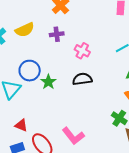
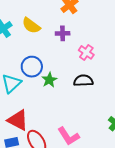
yellow semicircle: (25, 30) -> (31, 26), turned 54
red triangle: (21, 125) -> (18, 120), size x1.6

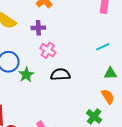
pink cross: (86, 52) -> (48, 50), moved

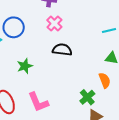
green star: (26, 75) -> (25, 66), moved

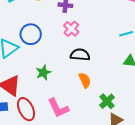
orange semicircle: (105, 80) -> (85, 80), moved

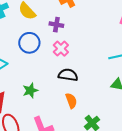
blue circle: (31, 34) -> (29, 43), moved

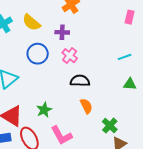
green star: (30, 90) -> (44, 110), moved

